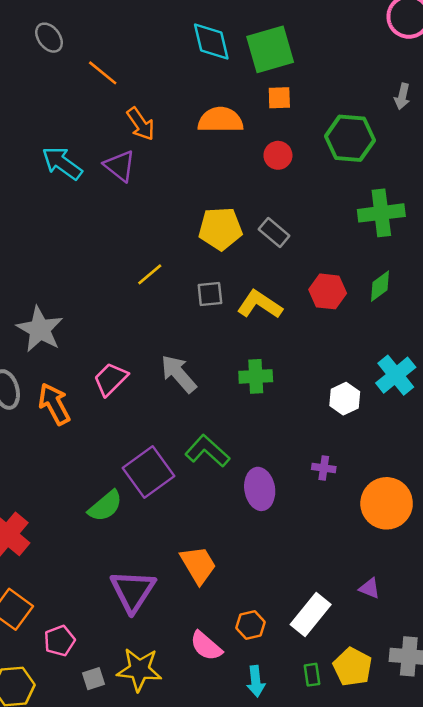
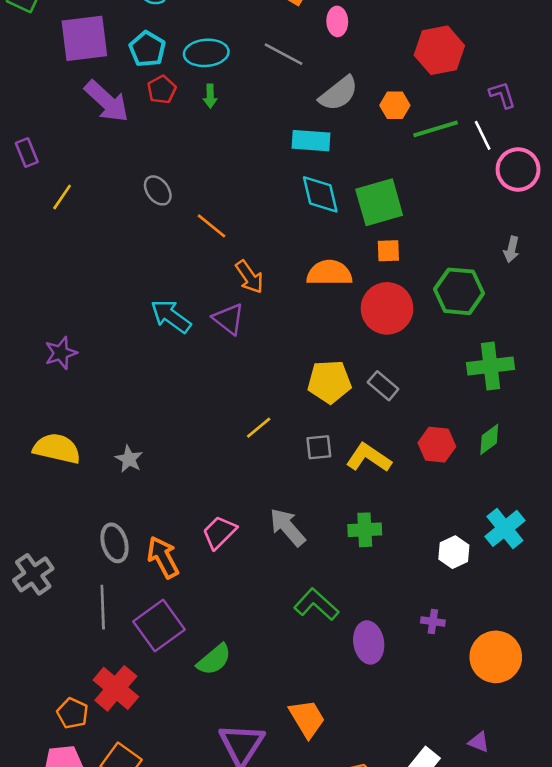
red circle: (278, 155) -> (387, 308), size x1.8
gray star: (40, 329) -> (129, 459), moved, size x0.6
purple square: (148, 472) -> (159, 625), moved

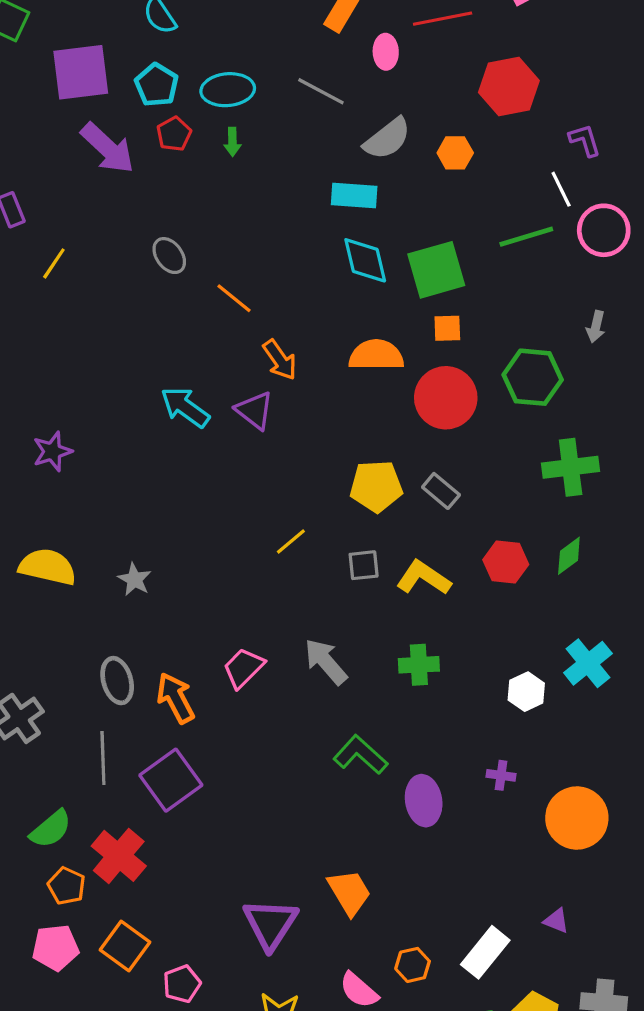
green line: (436, 129) -> (526, 237), moved
green semicircle: (214, 659) -> (51, 829), moved

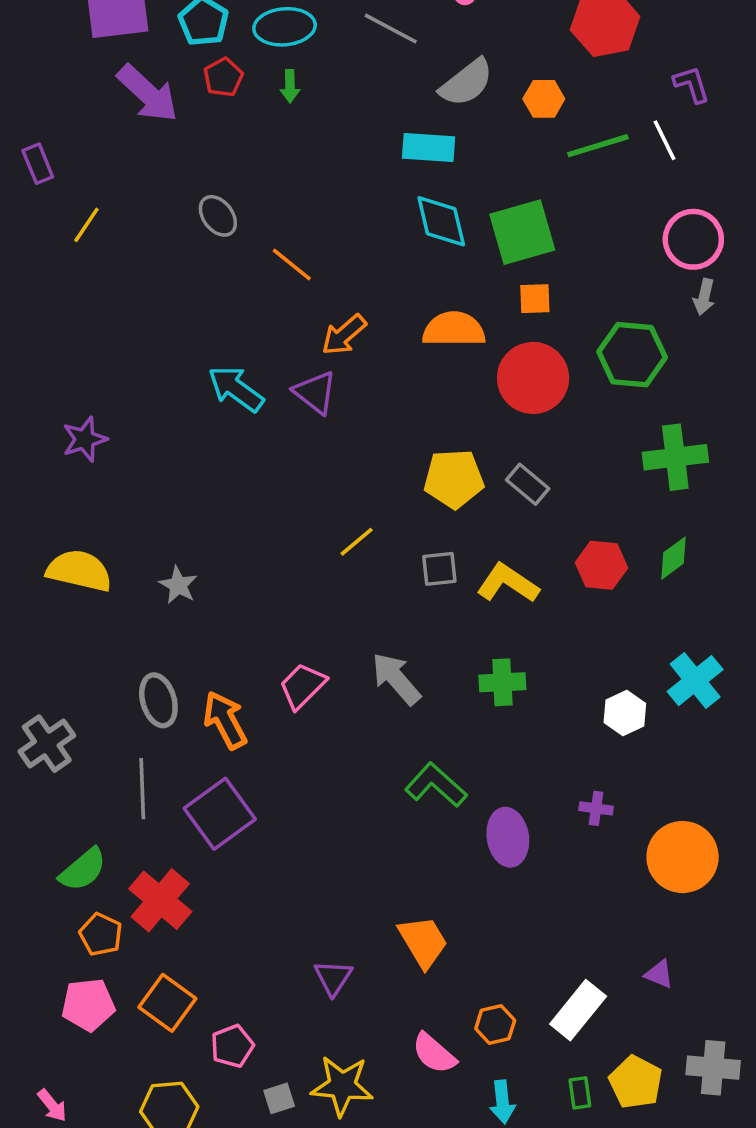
pink circle: (604, 230) -> (693, 239), moved
green line: (526, 237) -> (598, 146), moved
orange arrow: (280, 360) -> (344, 335), turned 84
purple triangle: (270, 924) -> (333, 978), size x0.6

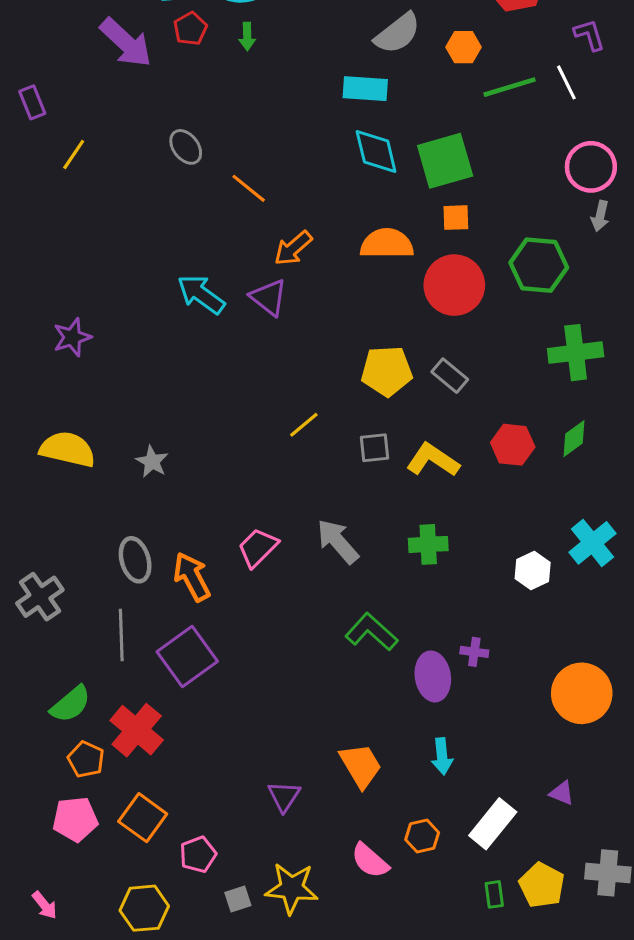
purple cross: (596, 808) -> (474, 652), moved
cyan arrow: (502, 1102) -> (442, 756), moved

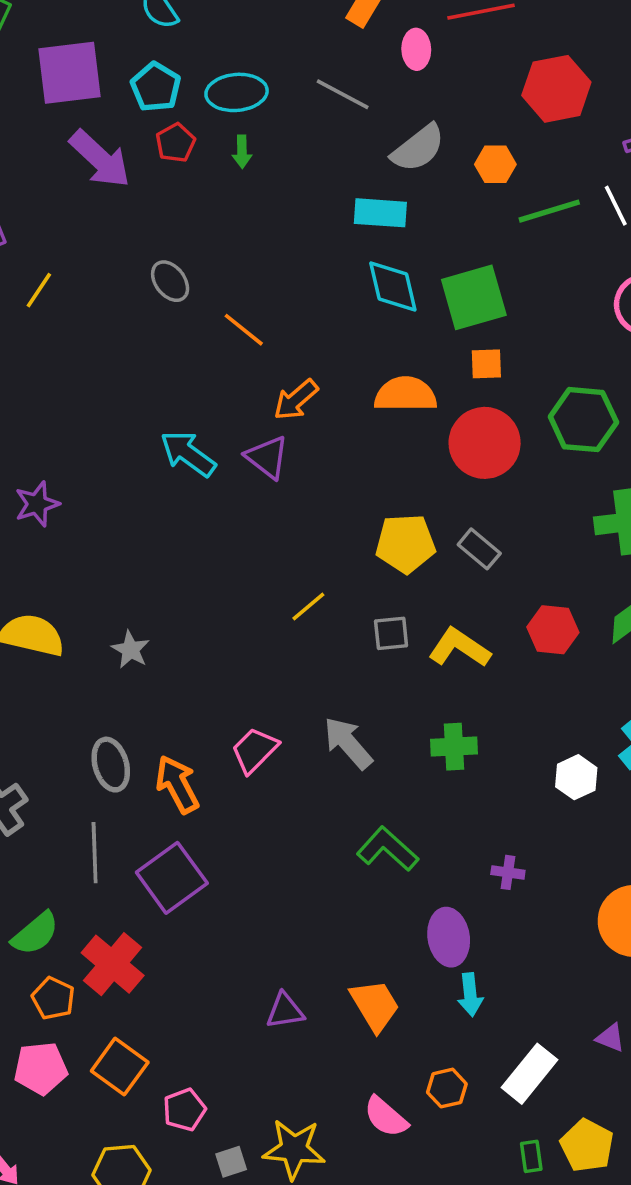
purple ellipse: (433, 676) -> (449, 937), moved
purple triangle: (284, 796) -> (285, 1011), moved, turned 48

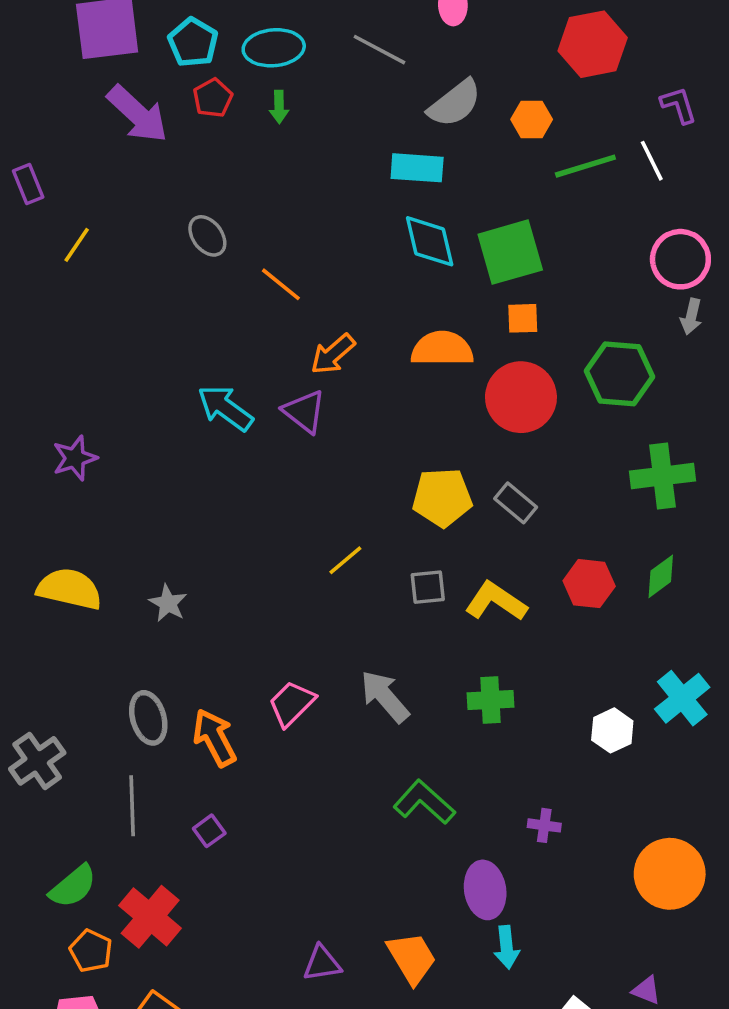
purple square: (172, 878) -> (209, 831), size x0.5

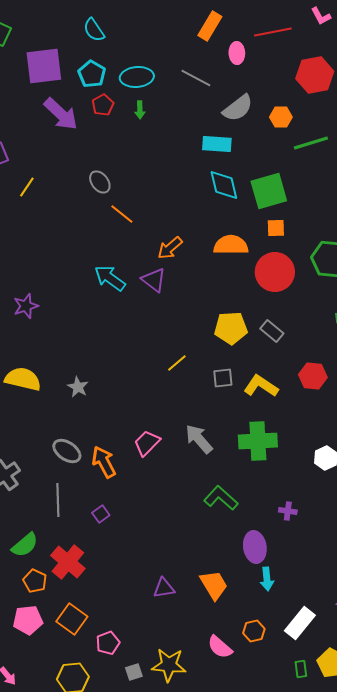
orange line: (281, 284) -> (122, 214), moved
green cross: (490, 700) -> (258, 441), size x1.5
gray ellipse: (148, 718) -> (67, 451), turned -40

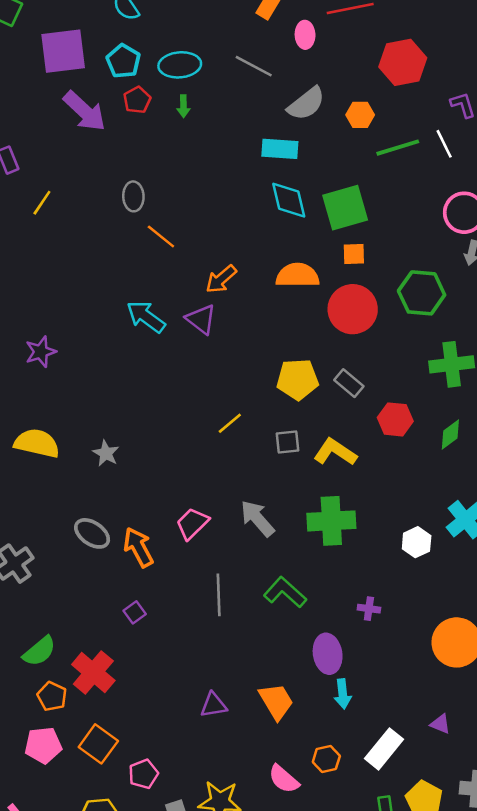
gray ellipse: (100, 182) -> (133, 196), turned 35
red hexagon: (313, 376) -> (395, 419), moved
gray line: (58, 500) -> (219, 595), moved

